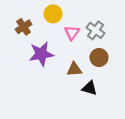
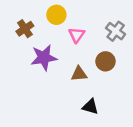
gray cross: (95, 30) -> (116, 31), moved
black triangle: (90, 88) -> (90, 107), moved

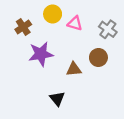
pink triangle: (77, 35) -> (75, 23), moved, turned -49
black triangle: (90, 107) -> (57, 99), moved, turned 35

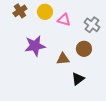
brown cross: (23, 27) -> (20, 11), moved
black triangle: (57, 99) -> (78, 79), moved, turned 32

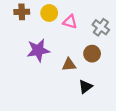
brown cross: (20, 11) -> (22, 12), turned 32

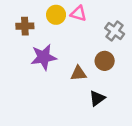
brown cross: (22, 12) -> (25, 26), moved
pink triangle: (70, 22) -> (78, 14), moved

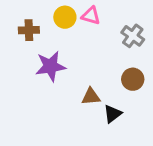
brown circle: (105, 61) -> (133, 79), moved
brown triangle: (78, 73) -> (91, 97), moved

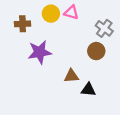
brown circle: (133, 79) -> (96, 51), moved
black triangle: (113, 114) -> (88, 90), turned 42

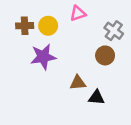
pink triangle: (71, 12) -> (78, 13), turned -35
yellow circle: (51, 14) -> (48, 26), moved

